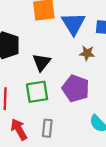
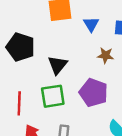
blue triangle: (73, 24) -> (91, 24), size x0.6

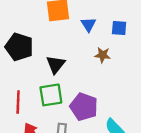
purple pentagon: (94, 93) -> (84, 107), moved

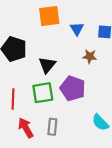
purple pentagon: (84, 107) -> (73, 88), moved

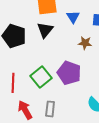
black triangle: (47, 65) -> (45, 30), moved
green square: (43, 93) -> (41, 77), turned -30

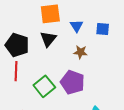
brown star: (85, 43) -> (80, 52), moved
red line: (13, 83) -> (16, 71), moved

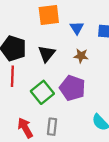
black triangle: (48, 39) -> (47, 54), moved

